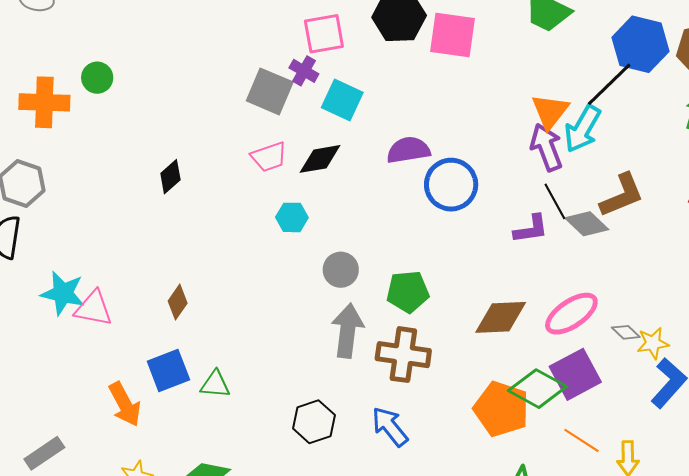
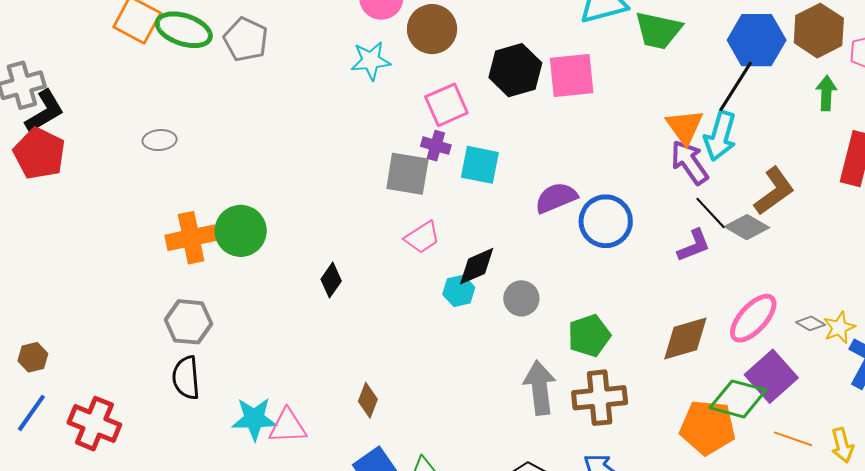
green circle: (97, 78) -> (241, 231), moved, size x1.6
black diamond: (320, 159) -> (477, 266), moved
gray circle: (341, 270) -> (521, 298), moved

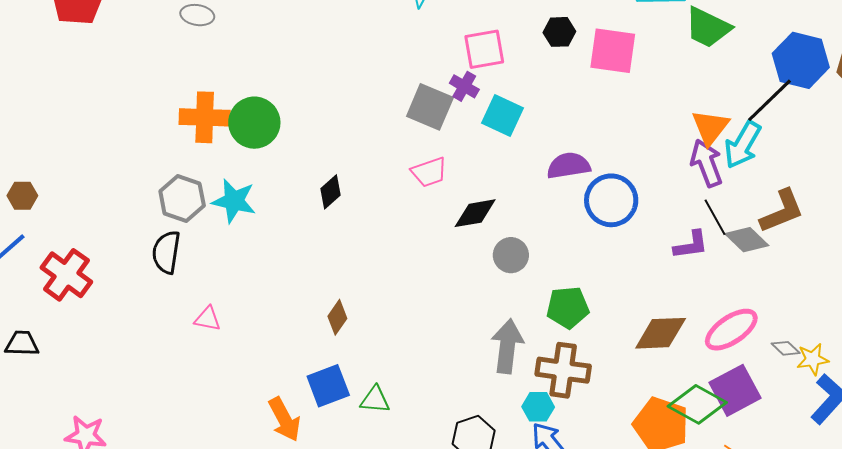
black hexagon: (515, 70) -> (559, 32), size x0.6
cyan hexagon: (459, 291) -> (538, 407), moved
cyan star: (254, 419) -> (234, 201), moved
pink triangle: (288, 426) -> (208, 319), moved, size x0.7

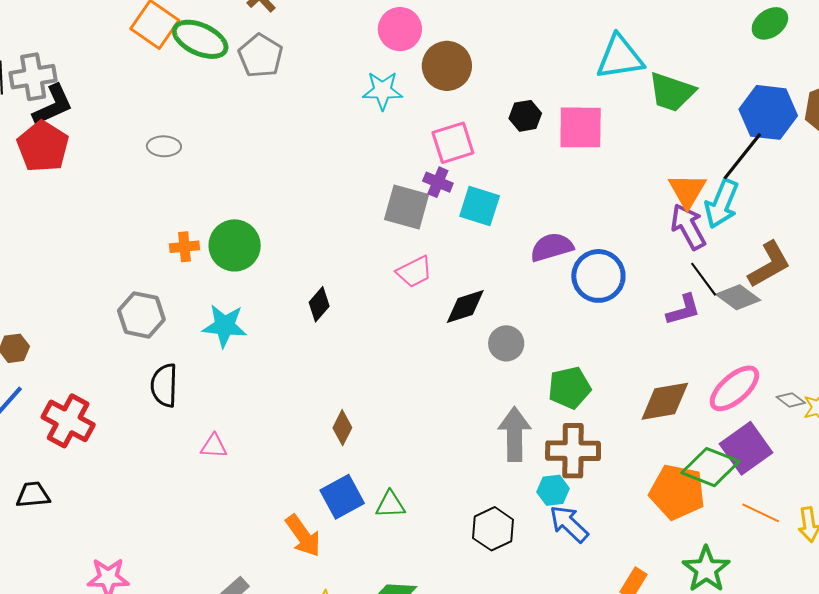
orange cross: (205, 117) -> (185, 247), size x0.6
gray hexagon: (182, 198) -> (141, 315), moved

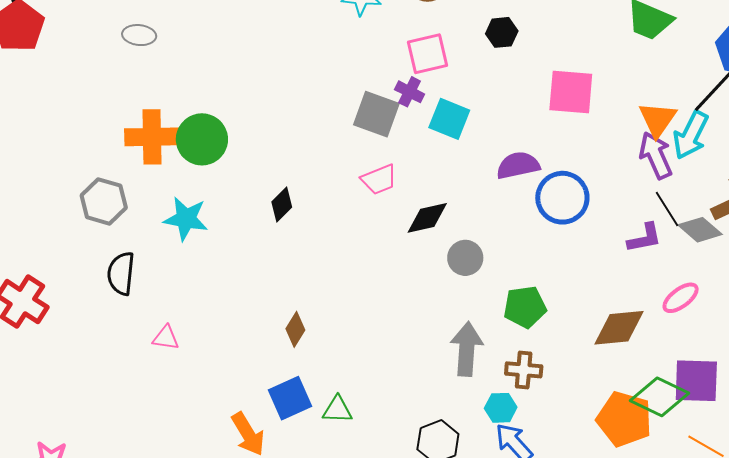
pink square: (581, 127) -> (571, 92), moved
orange cross: (185, 247) -> (152, 137), size x1.8
pink ellipse: (734, 388) -> (681, 298), moved, size x0.7
purple square: (746, 448) -> (696, 381), turned 33
brown cross: (573, 451) -> (524, 370), size x0.7

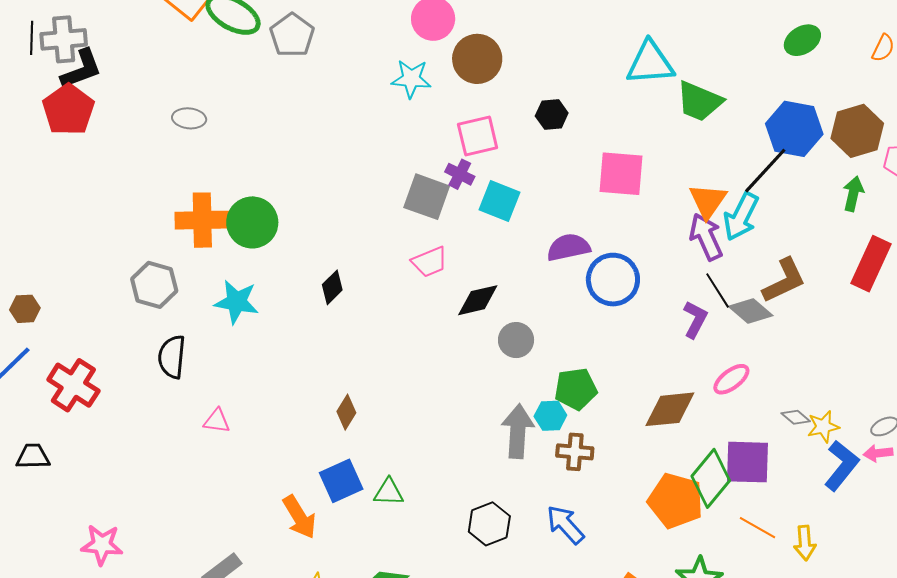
purple L-shape: (645, 238) -> (695, 319), turned -51
green diamond: (659, 397) -> (711, 478), turned -76
cyan hexagon: (501, 408) -> (550, 416), moved

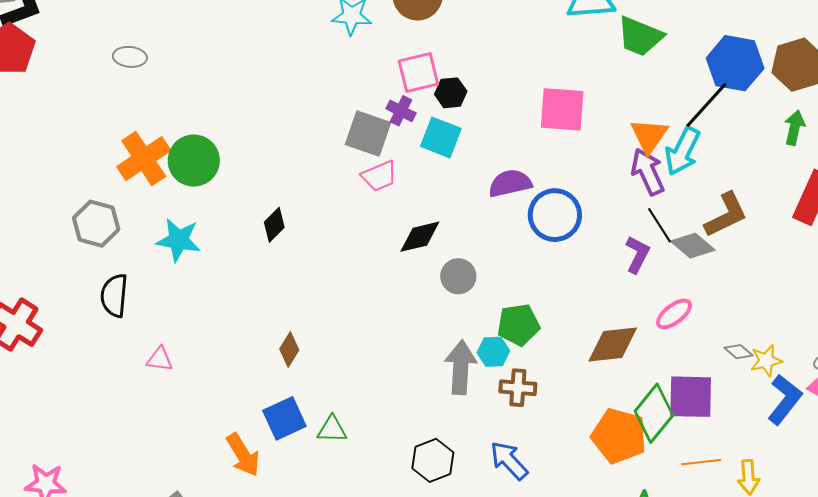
black hexagon: (552, 114) -> (451, 93), moved
orange cross: (202, 220) -> (144, 159), turned -32
pink trapezoid: (430, 262) -> (379, 176), moved
orange line: (757, 528) -> (701, 462), turned -36

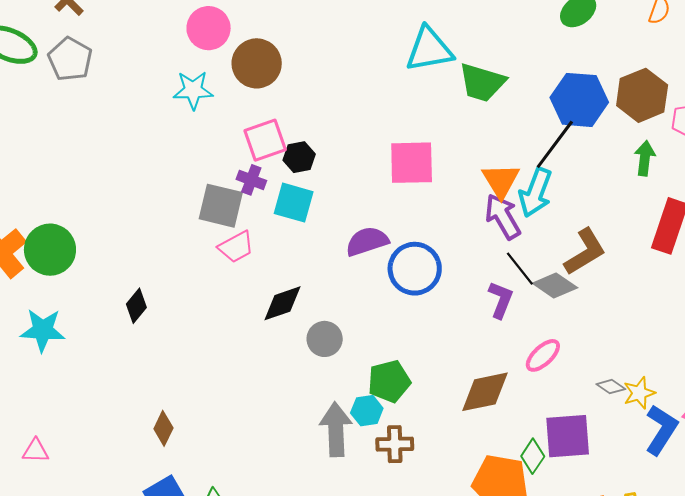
green diamond: (654, 413) -> (533, 456), size x0.6

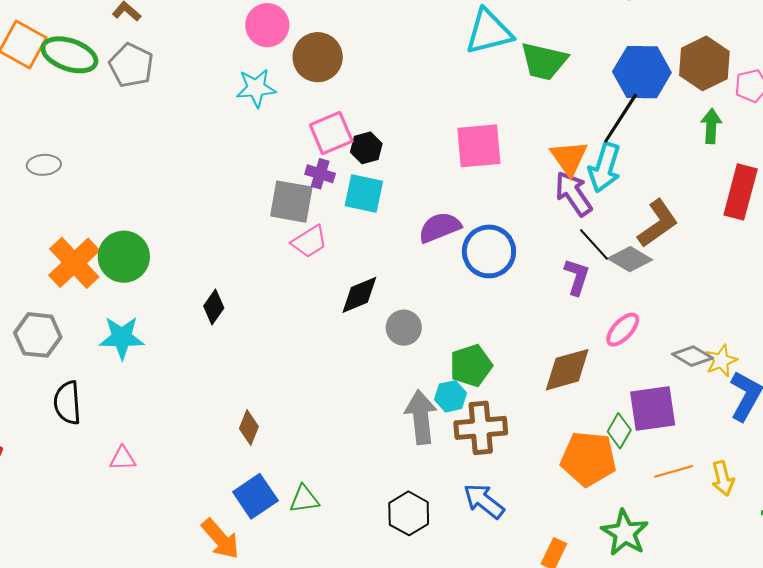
gray diamond: (611, 387) -> (692, 356), size x1.4
brown cross: (395, 444) -> (481, 428), size x1.4

